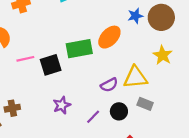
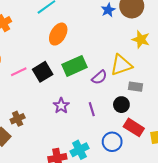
orange ellipse: (109, 37) -> (58, 34), moved
green rectangle: (79, 49) -> (74, 66), moved
black circle: (119, 111) -> (121, 105), moved
purple line: (93, 117) -> (92, 109), turned -48

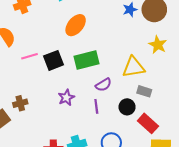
purple semicircle: (99, 77) -> (103, 85), moved
red rectangle: (134, 127) -> (148, 123), moved

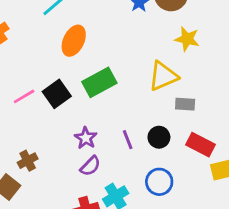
purple semicircle: (103, 85) -> (90, 166), moved
black circle: (127, 107) -> (159, 137), moved

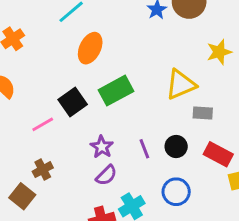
yellow star: (187, 39) -> (219, 52), moved, turned -30
pink line: (24, 96) -> (43, 124), moved

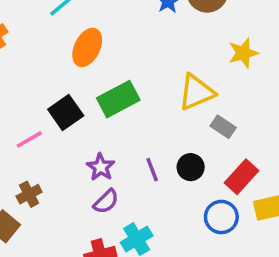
gray rectangle: (203, 113) -> (223, 127), turned 30
red rectangle: (218, 154) -> (242, 177), turned -76
blue circle: (176, 192) -> (221, 217), moved

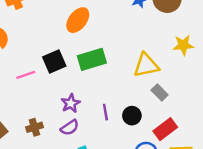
brown cross: (29, 194) -> (34, 127), moved

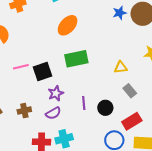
black square: (54, 61) -> (42, 72), moved
yellow triangle: (146, 65) -> (121, 67), size x0.6

